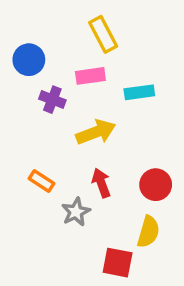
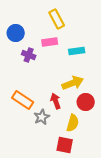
yellow arrow: (96, 132) -> (73, 83), moved
orange rectangle: (42, 181) -> (23, 100), size x1.5
yellow semicircle: (148, 232) -> (73, 123), moved

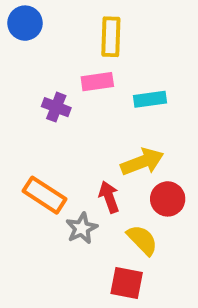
yellow rectangle: (57, 19) -> (111, 37), turned 30
blue circle: (16, 33) -> (25, 23), moved
yellow semicircle: (73, 123) -> (142, 240), turned -60

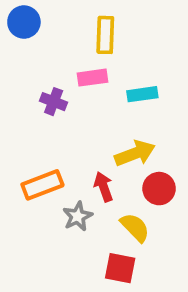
orange rectangle: (45, 195) -> (42, 185), turned -54

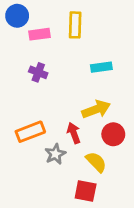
pink rectangle: (92, 78) -> (40, 34), moved

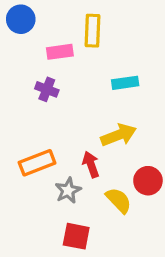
pink rectangle: (40, 34) -> (60, 52), moved
red circle: (113, 134) -> (148, 181), moved
red square: (86, 191) -> (76, 236), moved

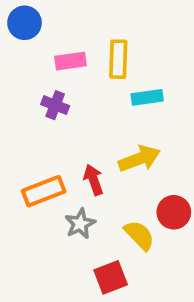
yellow rectangle: (92, 31) -> (118, 59), moved
red arrow: (91, 164) -> (93, 180), moved
red square: (76, 236) -> (111, 277), moved, turned -32

